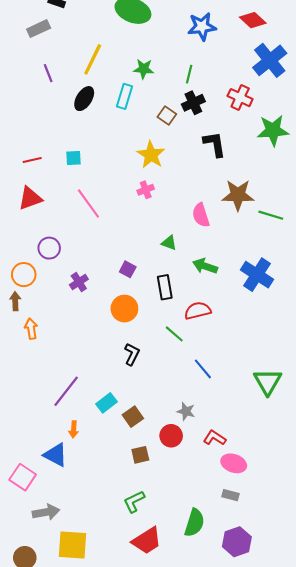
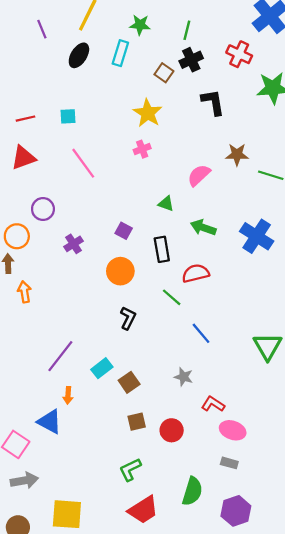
brown star: (238, 195) -> (237, 155), size x0.7
pink semicircle: (201, 215) -> (199, 175), turned 65
red circle: (171, 436) -> (172, 430), moved
gray arrow: (46, 512) -> (24, 480), moved

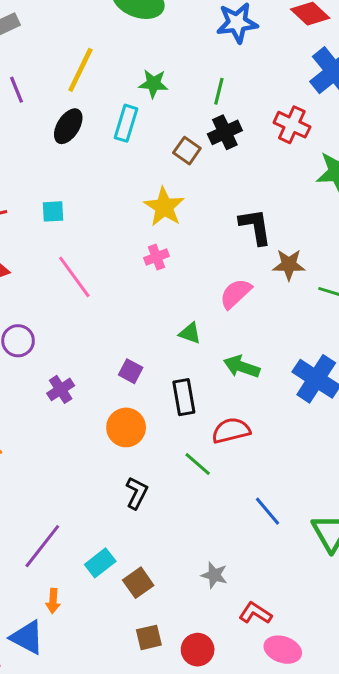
black L-shape: (213, 102) -> (255, 227), moved
blue line: (201, 333) -> (268, 511), moved

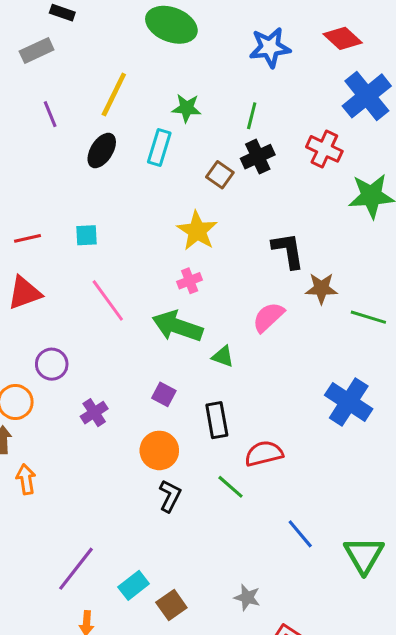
green arrow: (242, 367) -> (177, 326), moved, size x1.4
black L-shape: (137, 493) -> (170, 496), moved

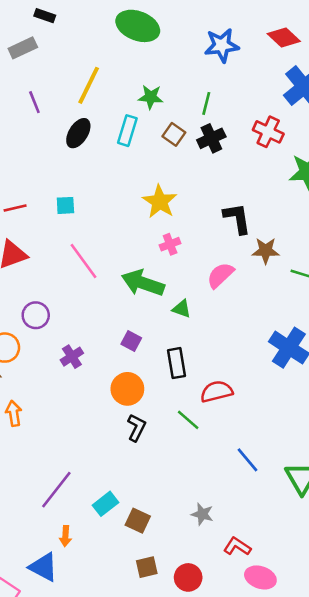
brown square: (220, 175) -> (174, 134), moved
pink cross: (190, 281) -> (170, 244), moved
brown square: (171, 605) -> (138, 521), turned -30

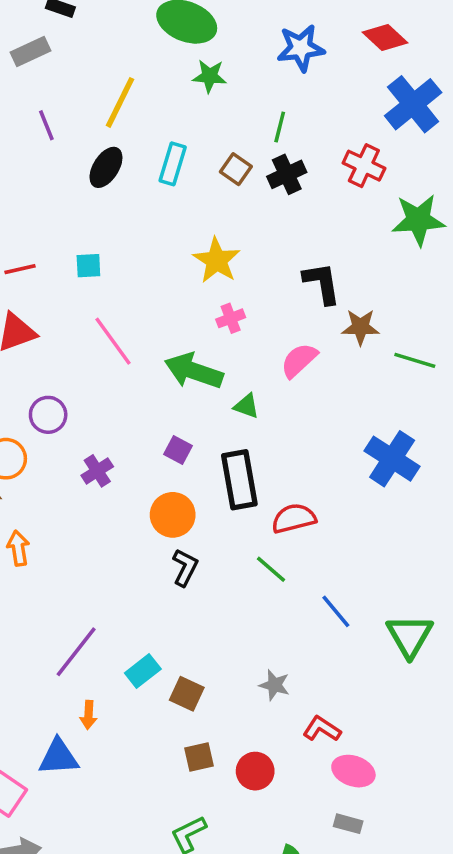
green star: (151, 97) -> (210, 76), moved
black rectangle: (176, 363) -> (239, 480), size x1.4
green line: (188, 420) -> (271, 569), moved
blue triangle: (43, 567) -> (59, 757), turned -32

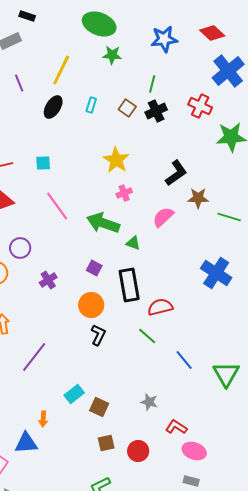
cyan rectangle: (173, 164) -> (91, 105), size x0.7
black L-shape: (322, 283) -> (176, 173), turned 64
purple line: (76, 652) -> (34, 357), moved

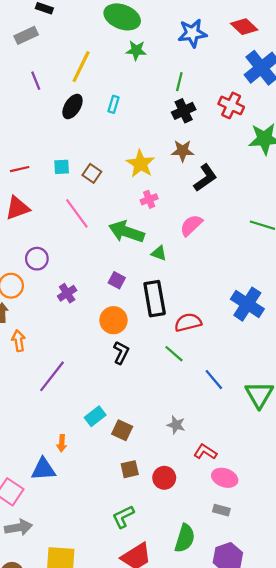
brown square: (127, 108) -> (92, 173), moved
brown star: (198, 198) -> (183, 151), moved
blue cross: (216, 273) -> (247, 304), moved

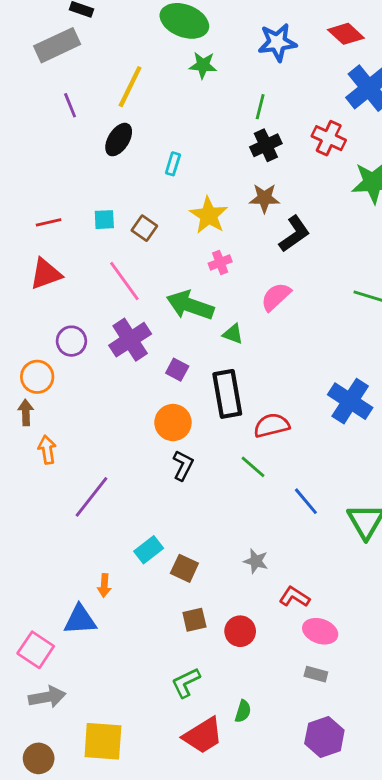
gray rectangle: (26, 35) -> (57, 45), size x1.4
cyan rectangle: (113, 104) -> (173, 164), moved
purple cross: (67, 293) -> (130, 340), moved, size x1.6
green semicircle: (185, 538) -> (243, 711), moved, size x0.6

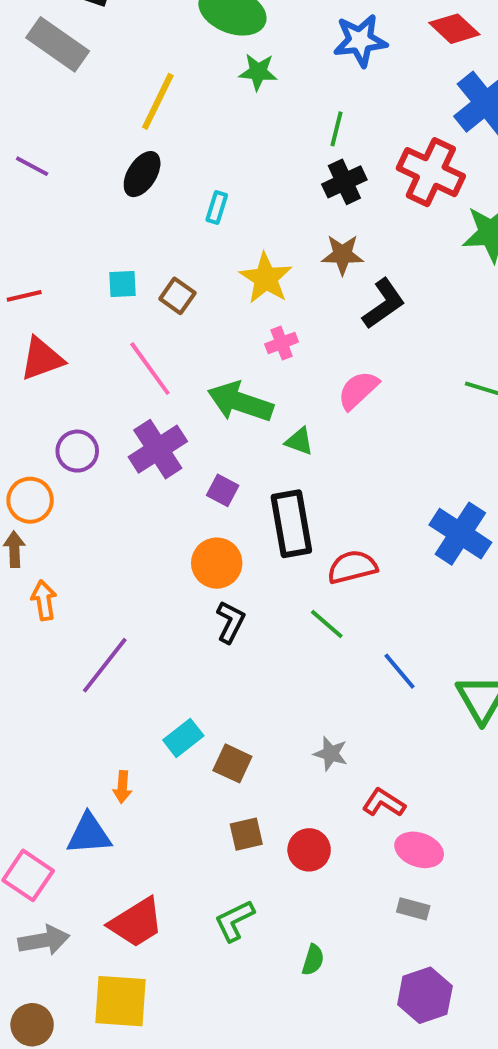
gray rectangle: (57, 45) -> (58, 44), turned 60
purple line: (70, 105) -> (32, 166), moved, turned -40
red cross: (329, 138) -> (431, 172), size x1.4
red line: (49, 222) -> (24, 296), moved
red trapezoid: (203, 736) -> (136, 923), moved

